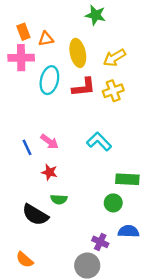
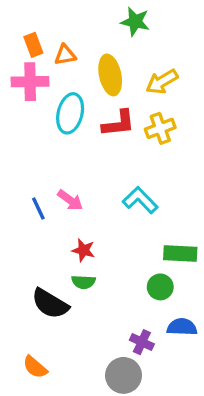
red star: (49, 172) -> (83, 250), moved

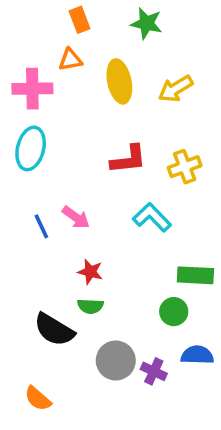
orange rectangle: (33, 45) -> (79, 20), moved
cyan ellipse: (70, 113) -> (31, 148), moved
red L-shape: (119, 123) -> (128, 159), moved
yellow cross: (160, 128) -> (185, 167), moved
gray circle: (124, 375) -> (116, 361), moved

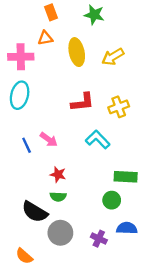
gray circle: (116, 361) -> (60, 233), moved

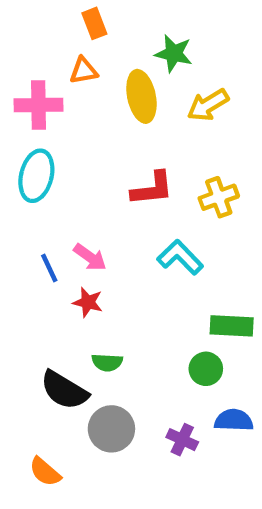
green star: (94, 15) -> (174, 53), moved
red star: (58, 174) -> (88, 302), moved

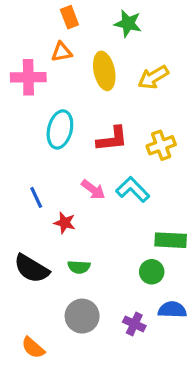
green star: (174, 53) -> (128, 23), moved
cyan ellipse: (36, 176) -> (60, 129), moved
pink arrow: (90, 257) -> (93, 190), moved
black semicircle: (64, 390) -> (31, 269), moved

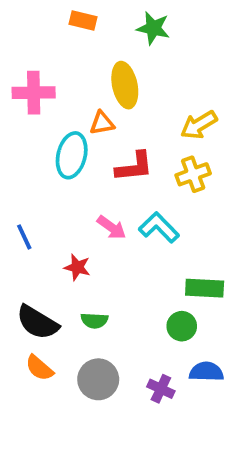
orange rectangle: (69, 17) -> (83, 21), turned -55
orange triangle: (62, 52) -> (102, 123), moved
yellow arrow: (153, 77) -> (199, 125), moved
blue line: (36, 197) -> (24, 237), moved
orange semicircle: (33, 348) -> (39, 368), moved

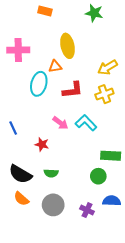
green star: (153, 28) -> (94, 13), moved

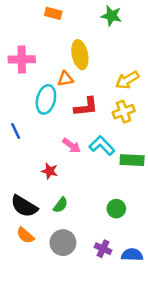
blue line: (13, 128) -> (16, 131), moved
green rectangle: (111, 156) -> (132, 160), moved
green semicircle: (51, 173) -> (61, 205), turned -56
blue semicircle: (112, 201) -> (132, 255), moved

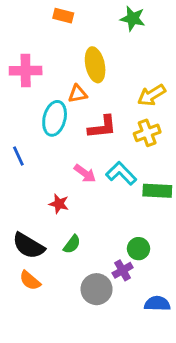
gray circle: (63, 243) -> (97, 289), moved
purple cross: (103, 249) -> (123, 270), moved, turned 35

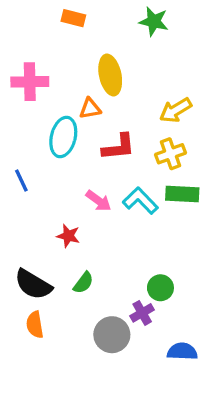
green rectangle: (157, 191) -> (182, 194), moved
orange semicircle: (30, 280) -> (35, 325), turned 40

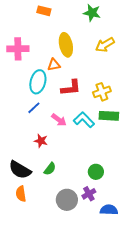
yellow arrow: (176, 110) -> (105, 45), moved
blue line: (21, 181) -> (34, 108), moved, turned 72
purple cross: (142, 313) -> (89, 194), moved

